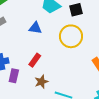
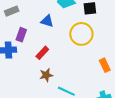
purple rectangle: (14, 76) -> (21, 35), moved

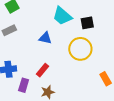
purple rectangle: (21, 35) -> (24, 85), moved

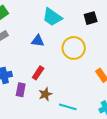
black square: (87, 23) -> (91, 18), moved

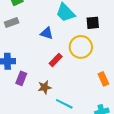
black square: (91, 18) -> (93, 23), moved
red rectangle: (38, 73) -> (56, 60), moved

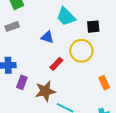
brown star: (45, 87) -> (45, 91), size x1.5

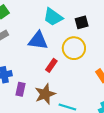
blue triangle: (47, 37) -> (38, 40), size x1.5

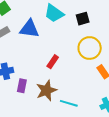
blue triangle: (38, 40) -> (29, 29), moved
yellow circle: (74, 48) -> (90, 48), moved

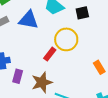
yellow circle: (90, 48) -> (66, 39), moved

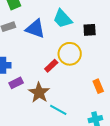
purple rectangle: (18, 76) -> (16, 83), turned 40
brown star: (42, 82) -> (39, 93), turned -30

